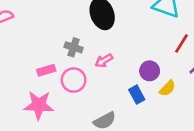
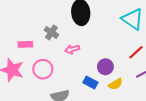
pink circle: (74, 80) -> (43, 69), moved
blue rectangle: (137, 95) -> (90, 83), turned -48

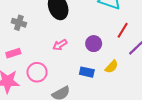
gray cross: (51, 32) -> (19, 23), moved
purple circle: (105, 67) -> (94, 44), moved

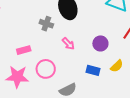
gray cross: (19, 23) -> (46, 24), moved
pink arrow: (60, 45) -> (68, 44), turned -104

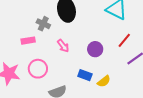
pink rectangle: (24, 50) -> (28, 41), moved
yellow semicircle: (117, 66) -> (104, 81), moved

